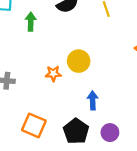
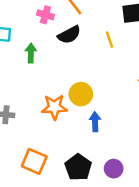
orange star: (53, 74) -> (54, 107), size x1.5
blue arrow: (93, 100) -> (95, 122), moved

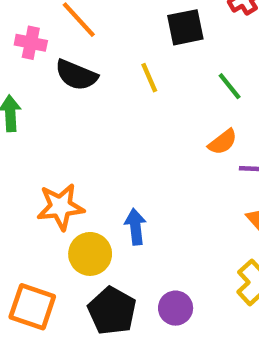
black semicircle: (69, 35) -> (76, 75), turned 55
yellow circle: (81, 94) -> (90, 254), moved

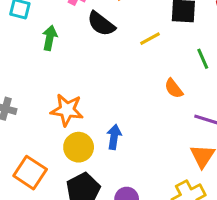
yellow line: (149, 78) -> (150, 39), turned 70
orange semicircle: (223, 142) -> (174, 88), moved, turned 75

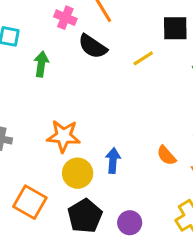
orange semicircle: (174, 88) -> (166, 155), moved

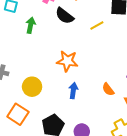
orange star: (63, 136) -> (67, 61), moved
yellow circle: (78, 173) -> (32, 87), moved

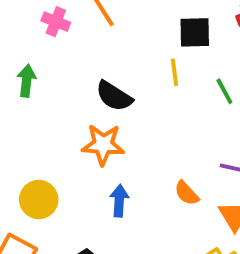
black semicircle: (65, 16) -> (114, 96), moved
yellow line: (97, 25) -> (175, 72), moved, turned -64

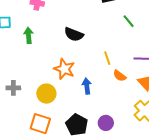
yellow line: (175, 72) -> (107, 58), moved
orange star: (103, 145) -> (64, 69), moved, turned 30

